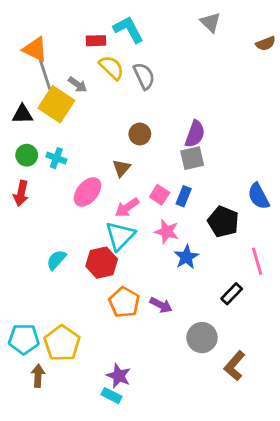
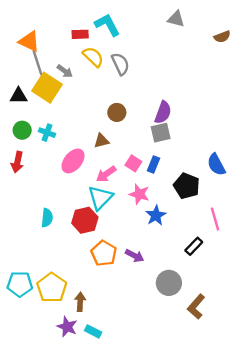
gray triangle: (210, 22) -> (176, 19), turned -30
brown triangle: (121, 168) -> (101, 141), turned 35
cyan semicircle: (56, 260) -> (47, 218), turned 144
brown arrow: (38, 376) -> (80, 302), moved
purple star: (119, 376) -> (67, 327), moved

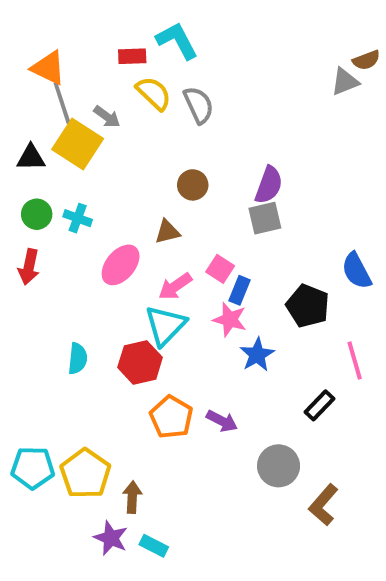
gray triangle: (176, 19) -> (345, 82), moved, turned -36
blue rectangle: (154, 165) -> (240, 290), moved

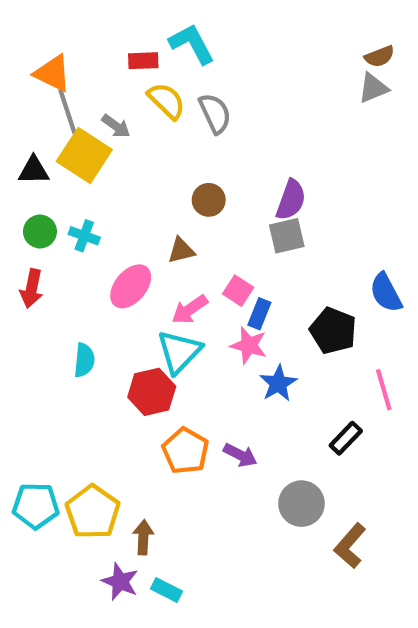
brown semicircle: (366, 60) -> (380, 56), moved
cyan semicircle: (78, 359) -> (84, 360), moved

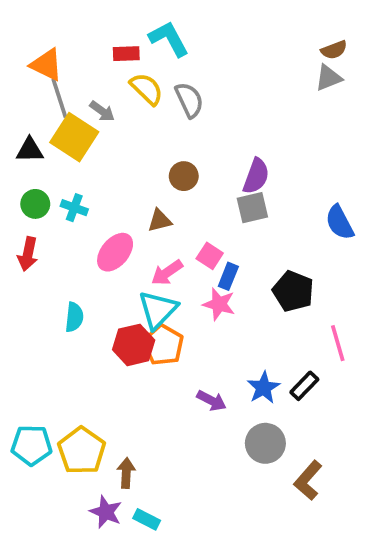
blue semicircle: (386, 293) -> (340, 222), moved
blue star: (278, 383) -> (264, 388), moved
orange pentagon: (185, 451) -> (163, 345), moved

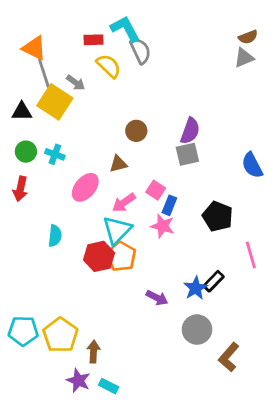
gray semicircle: (189, 100) -> (140, 51), moved
black rectangle: (304, 386) -> (214, 281), moved

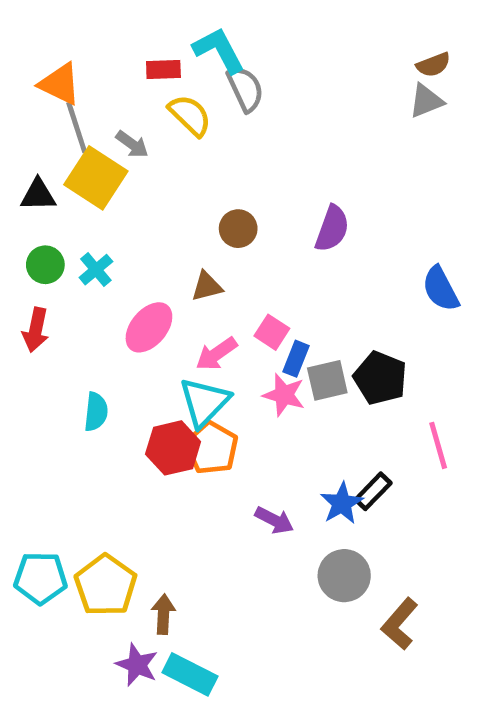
cyan cross: (55, 154) -> (96, 270), turned 30
gray square: (187, 154) -> (327, 380), moved
cyan rectangle: (109, 386) -> (190, 674), size x1.5

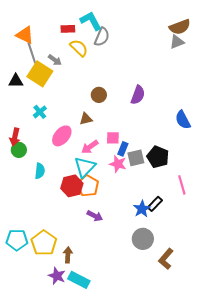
brown semicircle: (433, 65) -> (180, 27), size x1.5
gray semicircle: (245, 89) -> (102, 37), turned 48
green circle: (45, 265) -> (19, 150), moved
pink square: (272, 332) -> (113, 138), turned -32
purple arrow: (274, 520) -> (95, 216), moved

